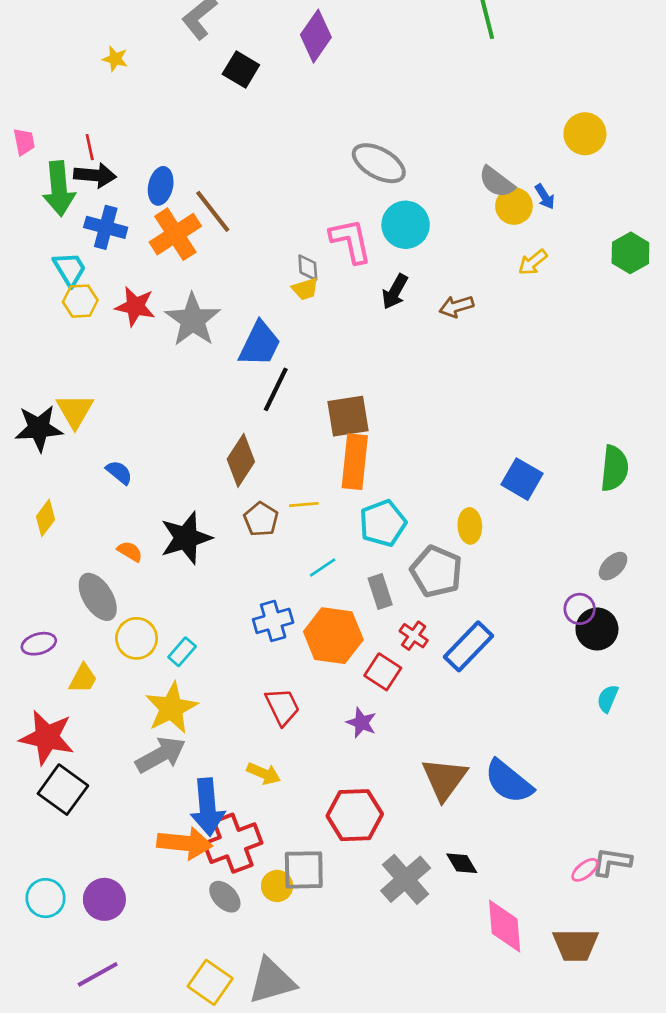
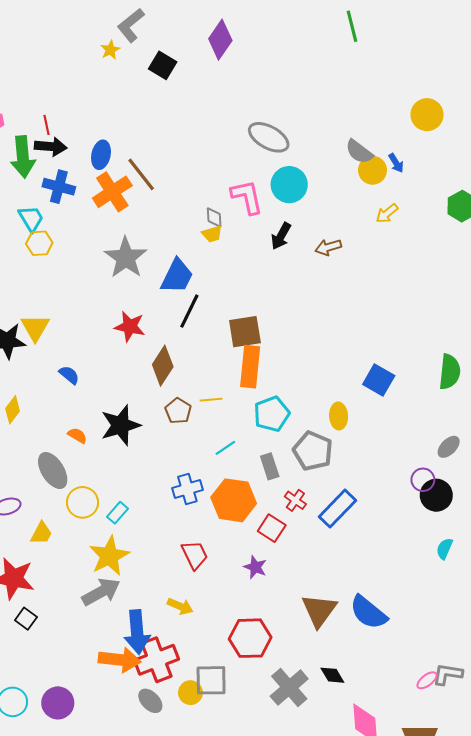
yellow star: (115, 59) -> (110, 50), moved, turned 30
red star: (135, 306) -> (130, 327), moved
black square: (63, 790) -> (26, 619), size x0.6

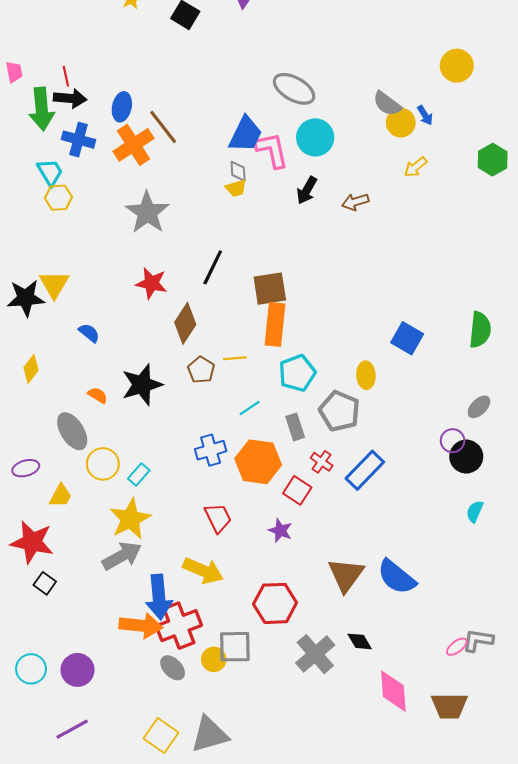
blue trapezoid: (177, 276) -> (245, 134), moved
yellow arrow: (180, 606) -> (203, 571), size x1.5

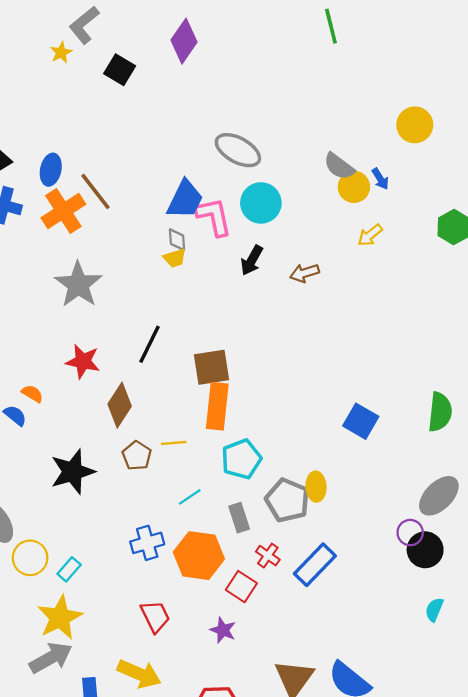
yellow ellipse: (366, 375) -> (316, 487), moved
orange semicircle: (98, 395) -> (32, 394), moved
gray ellipse: (479, 407) -> (439, 496), size x1.6

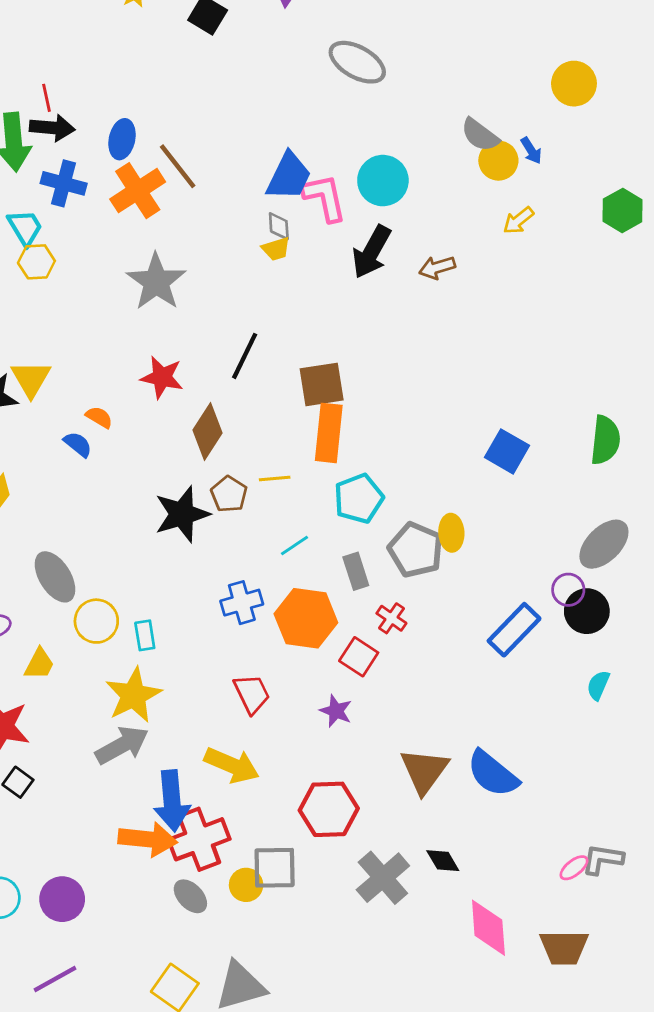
gray ellipse: (238, 150) -> (357, 62), moved
black arrow: (252, 260) -> (372, 252), size x1.4
black star: (73, 472) -> (182, 514), moved
blue rectangle: (315, 565) -> (514, 630), moved
cyan rectangle: (69, 569) -> (145, 635), turned -50

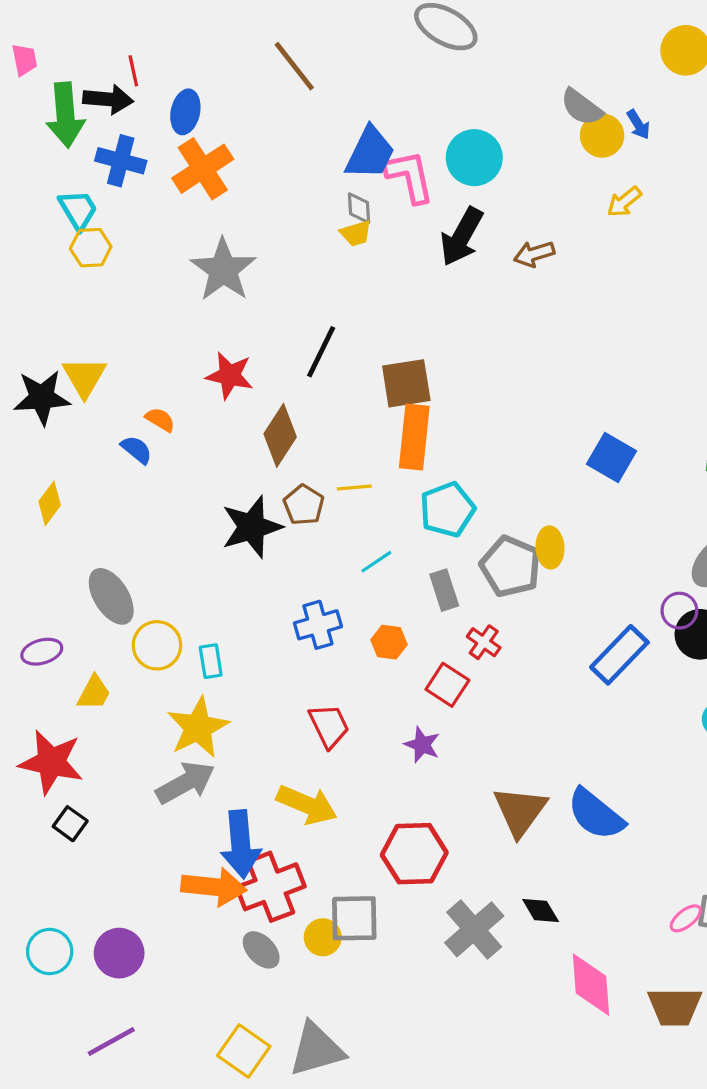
red line: (46, 98) -> (133, 71), moved
brown line: (178, 166) -> (294, 66), moved
orange hexagon: (306, 618) -> (389, 642), size x0.5

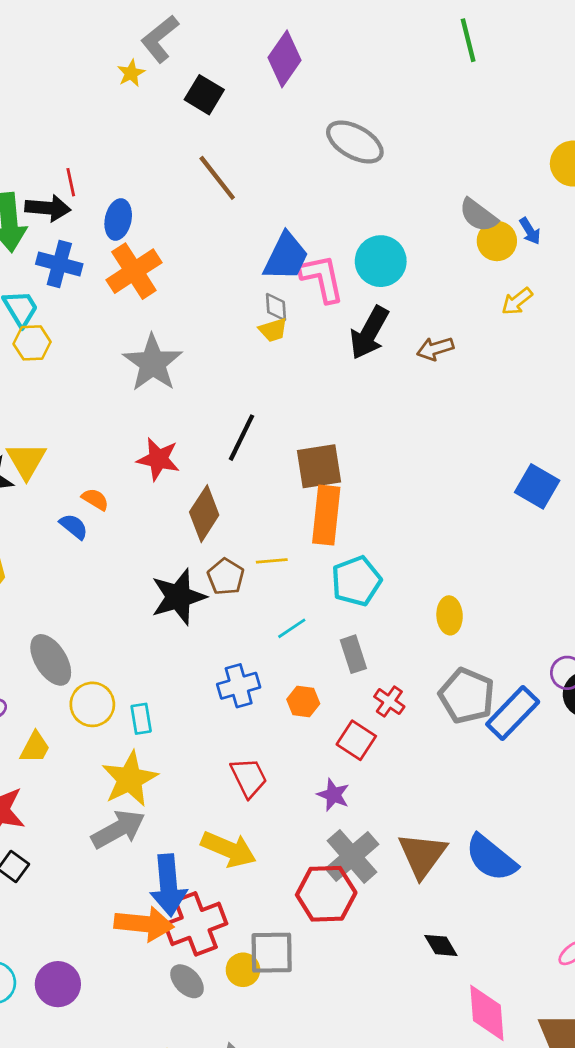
blue square: (612, 458) -> (537, 486), moved
gray pentagon: (511, 566) -> (467, 696), moved
gray cross: (474, 929) -> (352, 856), moved

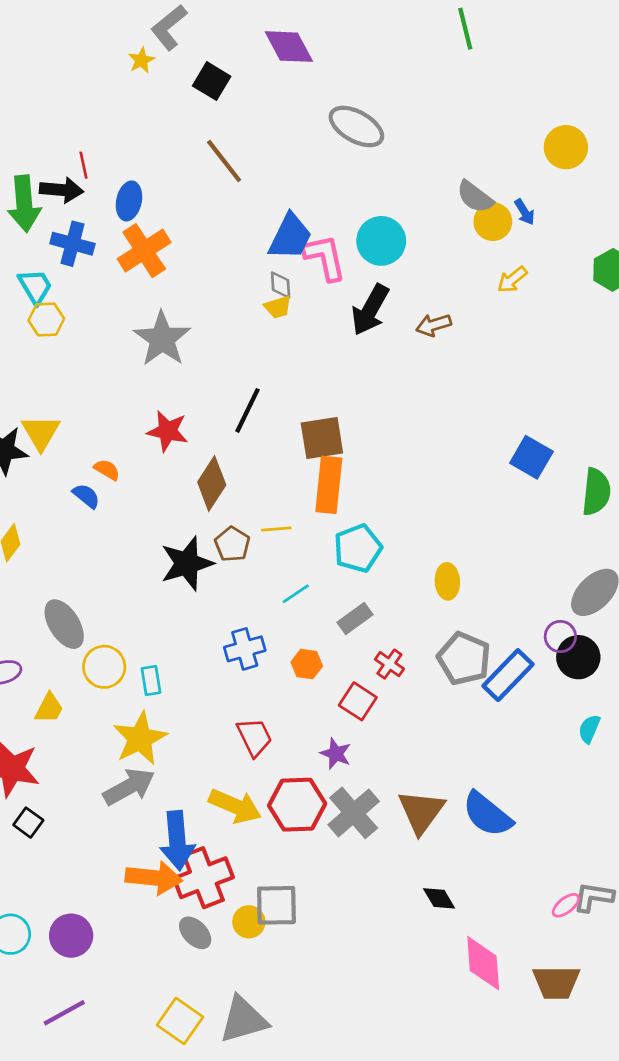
purple diamond: (285, 59) -> (289, 47), turned -63
gray rectangle: (353, 654) -> (355, 619), turned 72
red hexagon: (326, 894) -> (297, 805), moved

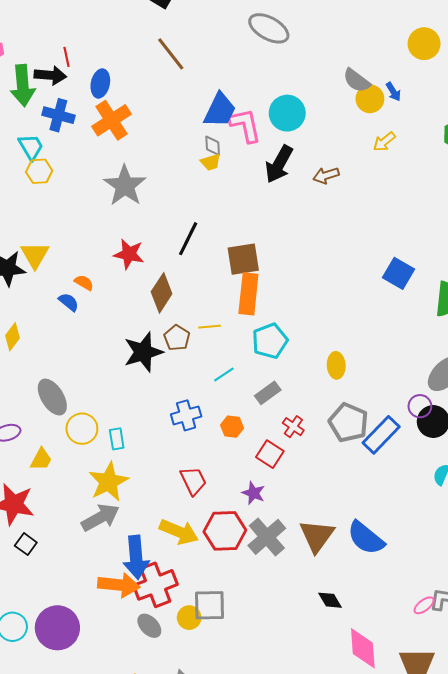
purple circle: (71, 936) -> (57, 628), size x1.4

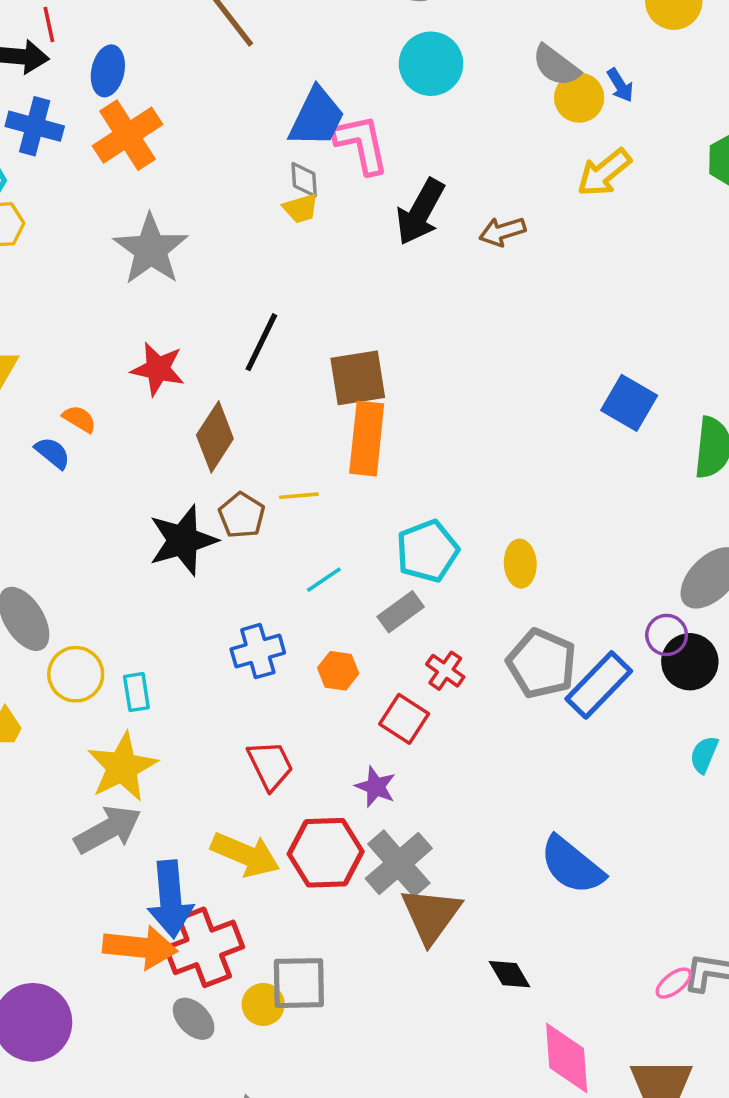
cyan circle: (287, 113) -> (431, 64), moved
yellow arrow: (384, 142) -> (604, 173), size x1.4
cyan pentagon: (270, 341) -> (427, 551), moved
brown triangle: (317, 536) -> (431, 915), moved

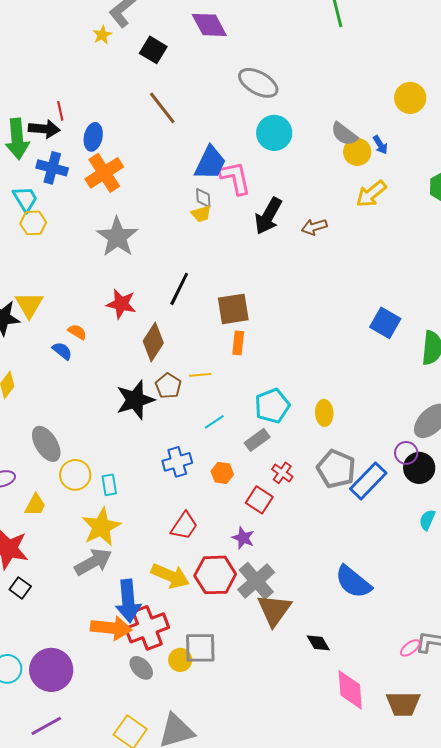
orange rectangle: (367, 439) -> (238, 343), size x0.6
red trapezoid: (270, 765) -> (184, 526), turned 60

